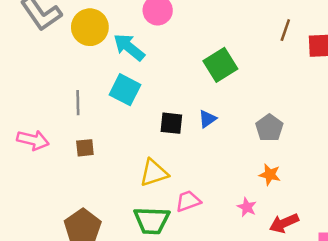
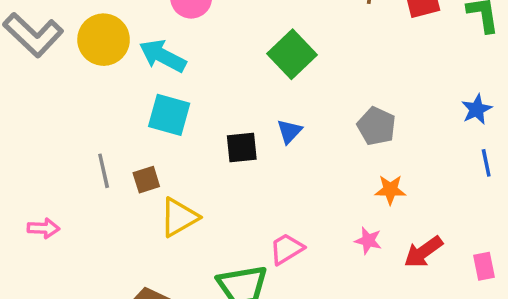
gray line: (78, 103) -> (104, 171), moved
pink arrow: (33, 140) -> (43, 228), moved, size x0.7
brown square: (85, 148) -> (146, 180), moved
yellow triangle: (154, 173) -> (179, 217), moved

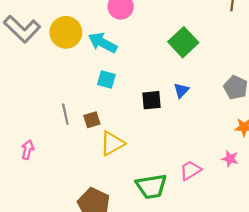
cyan square: (169, 115) -> (106, 79), size x0.7
pink arrow: (43, 228) -> (28, 150), turned -78
pink trapezoid: (287, 249) -> (190, 170), moved

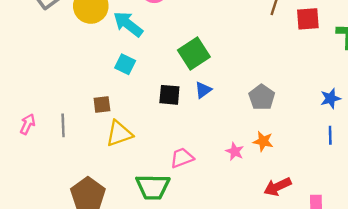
green square: (183, 42) -> (194, 53), moved
gray line: (65, 114) -> (63, 125), moved
pink star: (230, 159) -> (235, 151), moved
pink trapezoid: (190, 170) -> (182, 158), moved

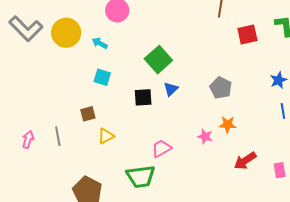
red square: (308, 19) -> (247, 35), moved
cyan arrow: (128, 24) -> (100, 43), size x0.6
yellow triangle: (119, 134) -> (106, 136), size x0.7

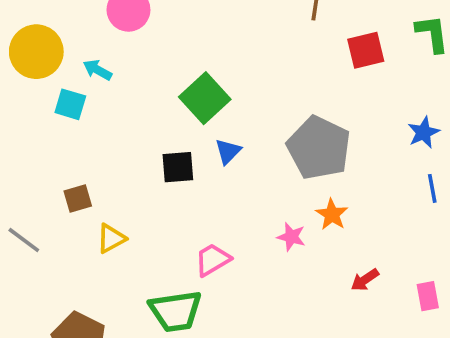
cyan square: (102, 77) -> (70, 104), moved
gray pentagon: (221, 88) -> (319, 148), size x1.6
orange star: (227, 125) -> (332, 214), turned 30
gray line: (58, 136) -> (24, 240), turned -42
red arrow: (245, 161) -> (365, 280), size x0.7

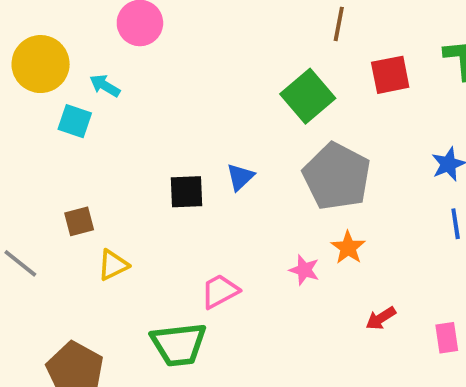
green square: (205, 98) -> (308, 96), moved

